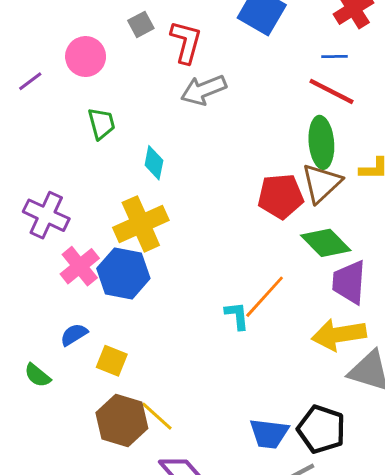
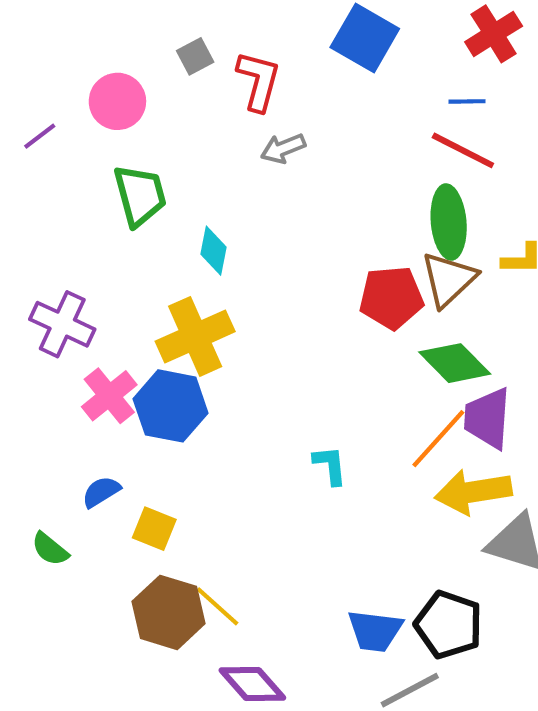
gray arrow: (203, 90) -> (283, 148), size x0.7
green trapezoid: (102, 123) -> (140, 195), size x1.4
orange line: (265, 297) -> (438, 439), moved

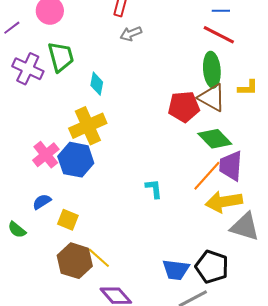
brown triangle: (449, 279) -> (212, 98), turned -48
purple cross: (62, 324) -> (28, 69), moved

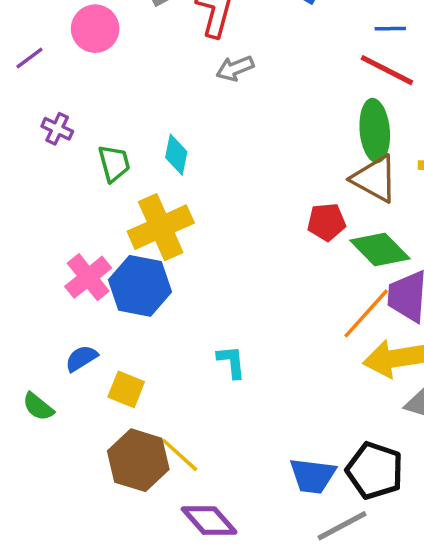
green trapezoid: (61, 57) -> (114, 163), moved, size x0.7
purple cross: (28, 69) -> (57, 129), size x0.6
red pentagon: (184, 107) -> (326, 222), moved, size x0.7
cyan L-shape: (154, 189) -> (231, 362), moved

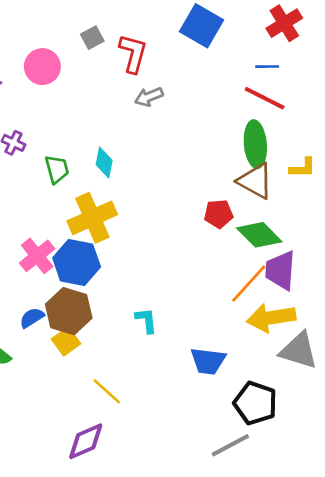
yellow square: (126, 389) -> (66, 341), turned 32
brown hexagon: (138, 460) -> (69, 311), moved
blue trapezoid: (313, 476) -> (208, 361), moved
purple diamond: (209, 521) -> (86, 441), moved, turned -72

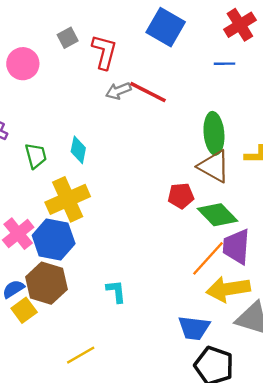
red line: (265, 98) -> (148, 92), moved
yellow square: (66, 341) -> (24, 310), moved
blue trapezoid: (208, 361) -> (194, 328), moved
yellow line: (107, 391) -> (81, 355), turned -72

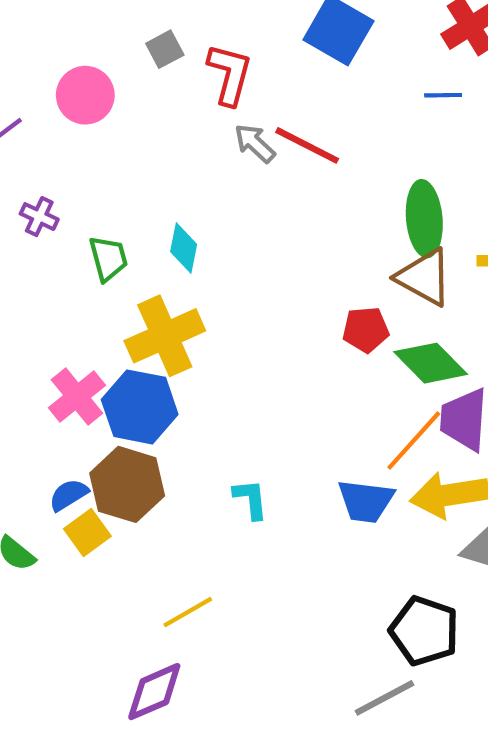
gray arrow: (118, 91) -> (255, 143), turned 65
blue trapezoid: (194, 328) -> (366, 501), moved

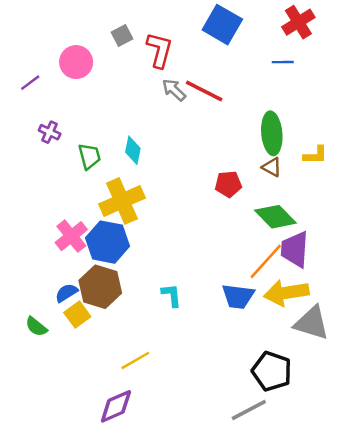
brown triangle: (424, 277) -> (272, 167), size x0.6
red pentagon: (366, 330) -> (228, 184), moved

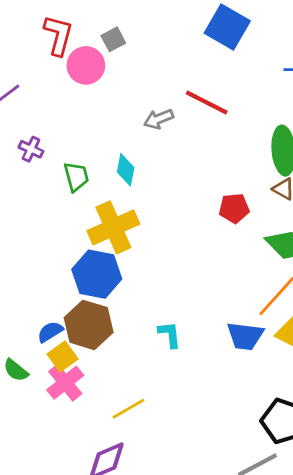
red L-shape: (159, 50) -> (58, 35), moved
pink circle: (76, 62) -> (86, 65), moved
gray arrow: (174, 90) -> (159, 119), moved, turned -65
pink cross: (71, 236) -> (65, 383), moved

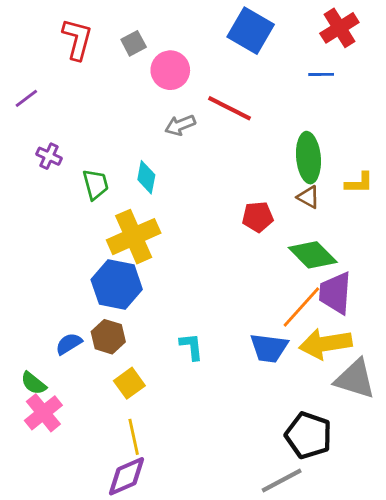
pink circle: (86, 65) -> (170, 70), moved
brown hexagon: (89, 325) -> (108, 337), size x0.7
yellow square: (63, 357) -> (129, 383), moved
pink cross: (65, 383) -> (43, 413), moved
yellow line: (128, 409) -> (134, 437), moved, turned -72

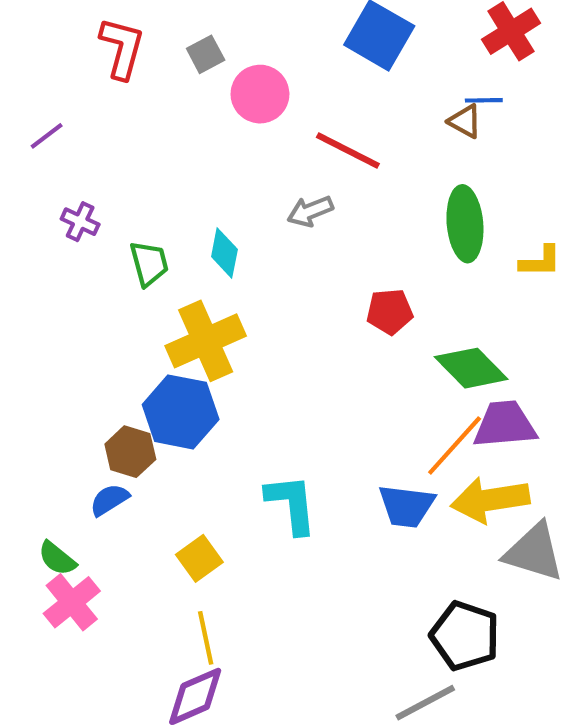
gray arrow: (180, 125) -> (310, 211), moved
brown triangle: (308, 197) -> (465, 121), moved
purple trapezoid: (335, 293) -> (505, 425), turned 81
brown hexagon: (108, 337) -> (130, 452), moved
cyan L-shape: (191, 347) -> (291, 504), size x1.5

